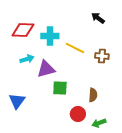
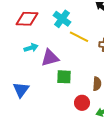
cyan cross: (50, 36) -> (62, 19), moved, turned 36

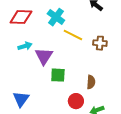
purple triangle: (50, 58) -> (44, 56), turned -42
blue triangle: (21, 90) -> (21, 99), moved

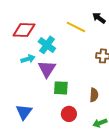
cyan cross: (56, 17) -> (47, 45), moved
yellow line: (73, 35) -> (76, 27), moved
red circle: (76, 101) -> (69, 114), moved

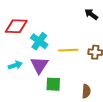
yellow line: (76, 27) -> (68, 50), moved, turned -30
cyan arrow: (28, 59) -> (15, 65), moved

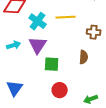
yellow line: (68, 50) -> (66, 17), moved
brown semicircle: (86, 91) -> (84, 57), moved

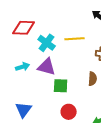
purple triangle: (38, 45) -> (47, 67), turned -48

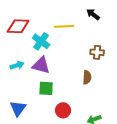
yellow line: (75, 39) -> (64, 26), moved
green square: (61, 86) -> (46, 88), moved

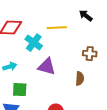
purple triangle: (41, 65) -> (47, 67), moved
green square: (46, 88) -> (20, 90), moved

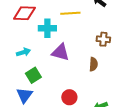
cyan cross: (34, 43) -> (47, 28), turned -36
green square: (20, 90) -> (33, 75), turned -35

